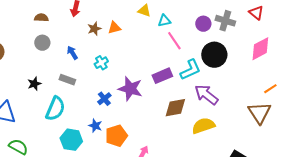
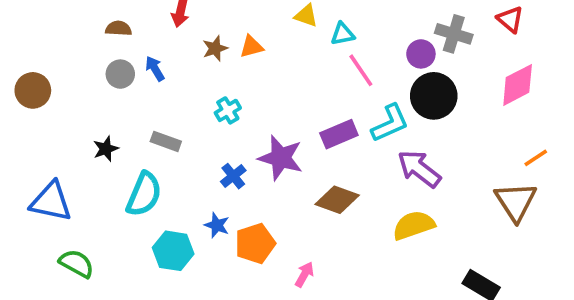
purple circle: (203, 24) -> (421, 54), moved
blue arrow: (72, 53) -> (155, 69), moved
brown diamond: (175, 108) -> (337, 200), moved, turned 30

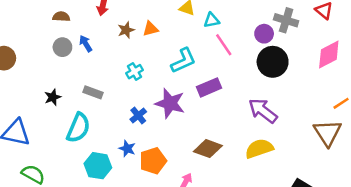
cyan L-shape: (390, 123) -> (183, 61), moved
brown diamond: (337, 200) -> (208, 149), moved

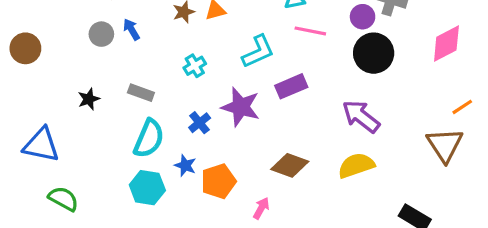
pink line: (224, 45) -> (310, 31), turned -45
cyan semicircle: (78, 128) -> (149, 139), moved

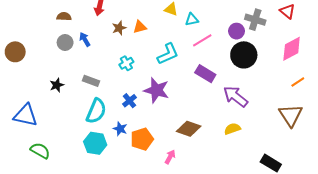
pink line: (310, 31) -> (202, 40), turned -42
purple rectangle: (291, 86) -> (205, 74), moved, turned 54
orange line: (462, 107) -> (298, 82), moved
yellow semicircle: (356, 165) -> (232, 129), size x0.7

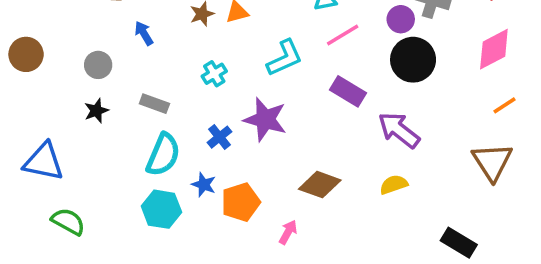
gray circle: (65, 42) -> (98, 65), moved

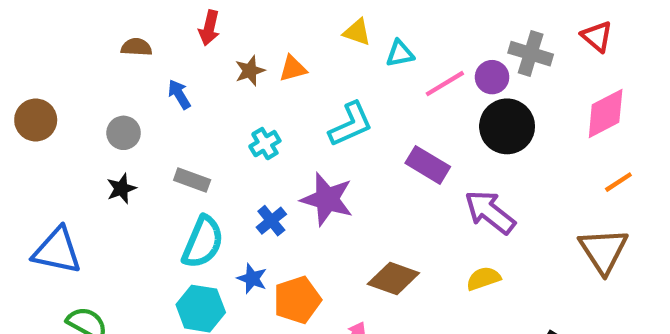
pink line: (343, 35) -> (445, 84), moved

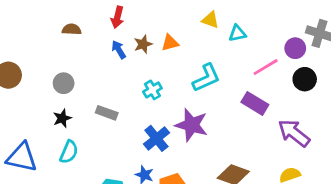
pink line: (445, 84) -> (266, 67), moved
blue arrow: (179, 94) -> (119, 50), moved
black circle: (507, 126) -> (305, 79), size x0.7
blue cross: (271, 221) -> (156, 138), size x1.4
cyan semicircle: (203, 242) -> (69, 152), moved, size x0.7

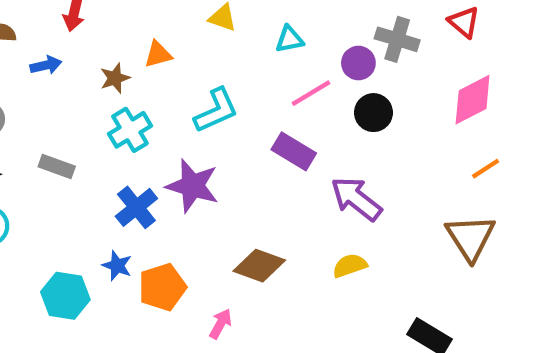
cyan triangle: (237, 33) -> (289, 39), moved
brown star: (143, 44) -> (115, 78), moved
blue arrow: (119, 50) -> (46, 65), moved, turned 108
cyan cross: (152, 90) -> (130, 130), size x1.4

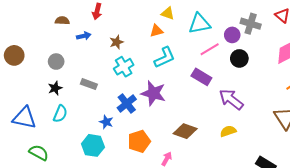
cyan triangle: (289, 39) -> (199, 24), size x1.6
orange triangle: (158, 54) -> (156, 31), moved
blue star: (117, 266) -> (106, 122), moved

